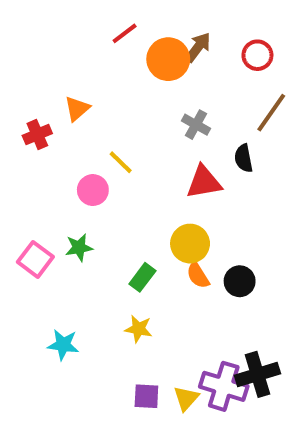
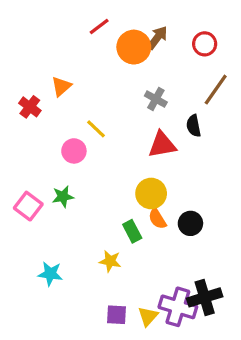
red cross: (37, 134) -> (30, 107), turned -30
green rectangle: (142, 277) -> (132, 231), moved, turned -65

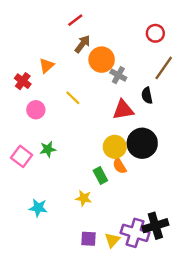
brown arrow: (157, 38) -> (82, 44), moved
orange circle: (134, 47) -> (102, 60), moved
pink circle: (74, 151) -> (36, 110), moved
black circle: (190, 223) -> (142, 143), moved, size x1.6

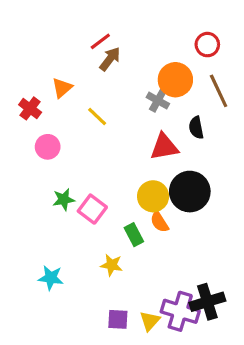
red line: (75, 20) -> (100, 41), moved
orange circle: (102, 60) -> (175, 80), moved
brown line: (164, 68) -> (219, 91), turned -60
yellow line: (73, 98) -> (97, 116), moved
pink square: (22, 156) -> (92, 209), moved

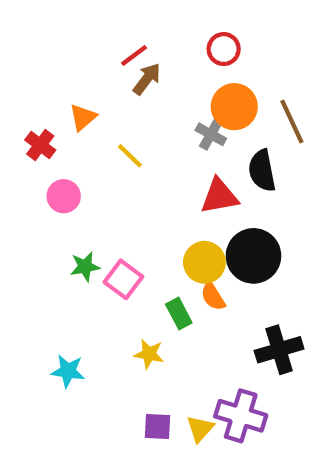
red circle: (207, 45) -> (224, 49), moved
black semicircle: (196, 128) -> (262, 171), size x1.4
black cross: (207, 302) -> (279, 350), moved

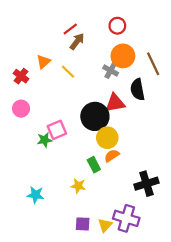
yellow line: (130, 156) -> (68, 72), moved
pink circle: (64, 196) -> (21, 109), moved
black circle: (253, 256) -> (95, 116), moved
pink square: (123, 279) -> (57, 130), moved, turned 30
orange semicircle: (213, 296) -> (112, 156), turned 88

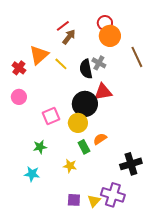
orange circle: (123, 56) -> (110, 36), moved
orange triangle: (43, 62) -> (39, 55), size x1.5
black semicircle: (137, 90) -> (86, 69), moved
yellow circle: (107, 138) -> (78, 123), moved
green star: (45, 140) -> (40, 147), moved

